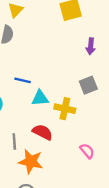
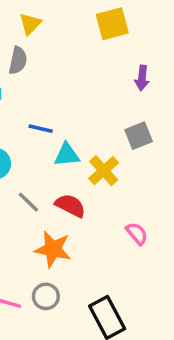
yellow cross: (65, 109) -> (104, 171), turned 36
gray line: (14, 142) -> (28, 202), moved, turned -42

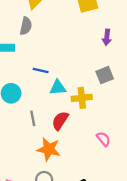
yellow cross: (104, 171) -> (82, 98), turned 36
gray line: (28, 202) -> (33, 118), turned 35
red semicircle: (70, 206) -> (60, 121), turned -84

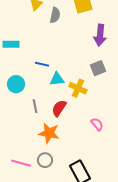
gray semicircle: (26, 26) -> (55, 15), moved
purple arrow: (107, 37) -> (100, 35), size x1.5
yellow cross: (82, 98) -> (78, 88), turned 30

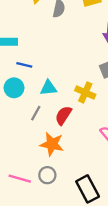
blue line: (42, 64) -> (24, 65), moved
cyan triangle: (57, 79) -> (48, 88), moved
gray line: (35, 106) -> (36, 113), turned 40

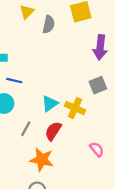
cyan triangle: (48, 88) -> (50, 103), moved, turned -30

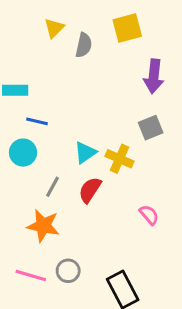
orange star: (42, 160) -> (43, 226), moved

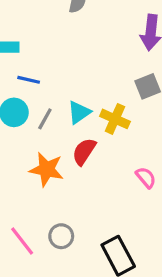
gray line: (53, 187) -> (45, 119), moved
orange star: (43, 226) -> (47, 169), moved
pink line: (31, 275) -> (22, 241), turned 36

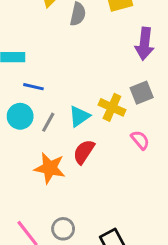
yellow cross: (115, 119) -> (112, 107), moved
pink semicircle: (146, 178) -> (140, 140), moved

